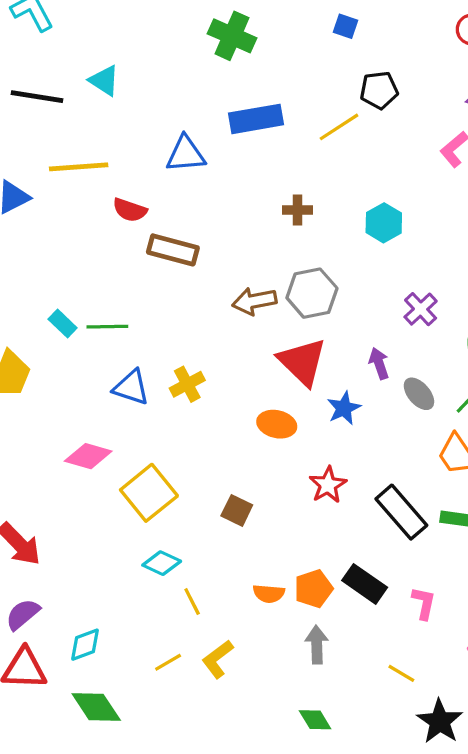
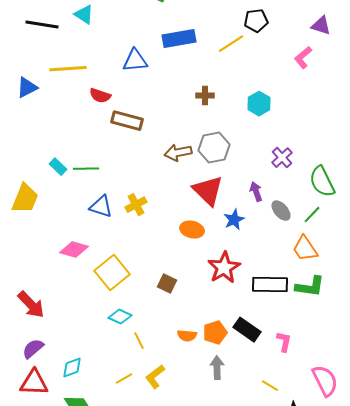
red star: (328, 485) -> (224, 268), size x1.4
black rectangle: (401, 512) -> (270, 285), turned -48

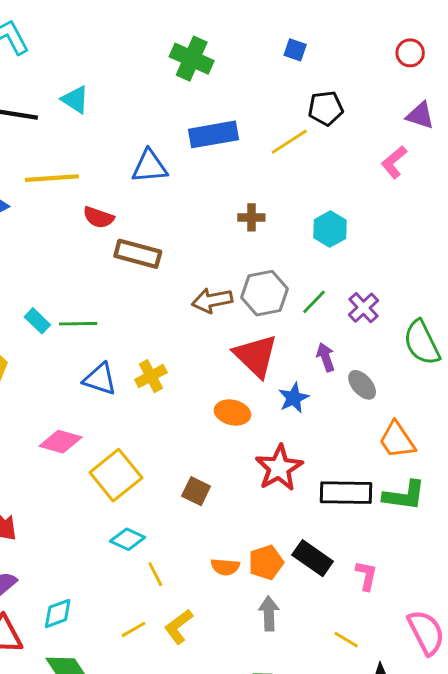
green line: (312, 215) -> (314, 302), moved

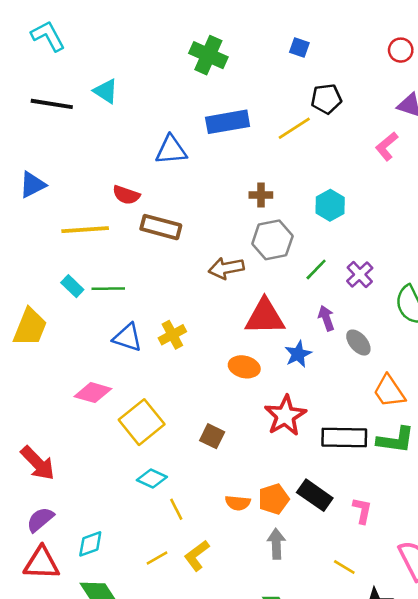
yellow line: (52, 178) -> (85, 230), moved
gray hexagon: (264, 293) -> (272, 240), moved
red triangle: (256, 356) -> (265, 317), turned -45

